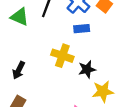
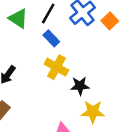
blue rectangle: (82, 29) -> (51, 38), moved, turned 42

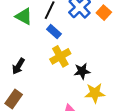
yellow cross: (56, 67) -> (60, 56), turned 36

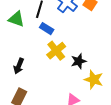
yellow star: (95, 93) -> (94, 80), turned 30

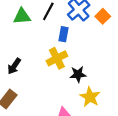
green triangle: (16, 19) -> (22, 16), turned -36
blue rectangle: (47, 29) -> (63, 34), moved, turned 56

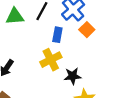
orange square: (103, 16) -> (87, 30), moved

